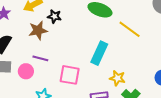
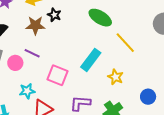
yellow star: (117, 78) -> (115, 77), moved

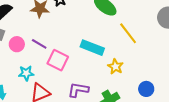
purple line: (32, 53) -> (39, 44), moved
cyan rectangle: (91, 60) -> (92, 48), turned 70

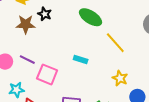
cyan rectangle: (92, 48) -> (81, 60), size x0.6
yellow star: (115, 67) -> (120, 78), moved

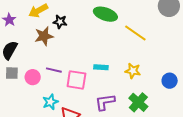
cyan rectangle: (81, 60) -> (101, 67), moved
yellow star: (120, 78) -> (133, 71), moved

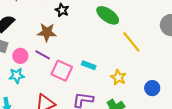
brown star: (44, 36) -> (47, 32), moved
blue circle: (170, 81) -> (152, 88), moved
cyan star: (50, 102) -> (17, 76), moved

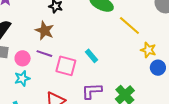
brown star: (47, 32) -> (45, 31), turned 30
cyan rectangle: (89, 65) -> (91, 56), turned 40
yellow star: (118, 77) -> (148, 50), moved

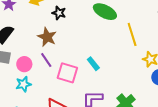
yellow line: (129, 26) -> (132, 34), turned 30
purple line: (44, 54) -> (46, 60), turned 35

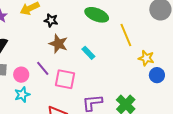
brown star: (47, 37) -> (58, 44), moved
cyan rectangle: (93, 64) -> (88, 53), moved

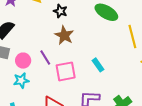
cyan rectangle: (88, 53) -> (98, 65), moved
pink square: (65, 79) -> (66, 71), turned -30

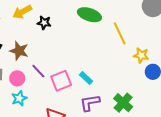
brown star: (64, 35) -> (19, 51), moved
cyan rectangle: (98, 65) -> (86, 78), moved

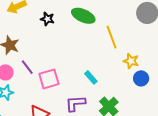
black star: (44, 23) -> (47, 19), moved
cyan rectangle: (86, 78) -> (91, 77), moved

